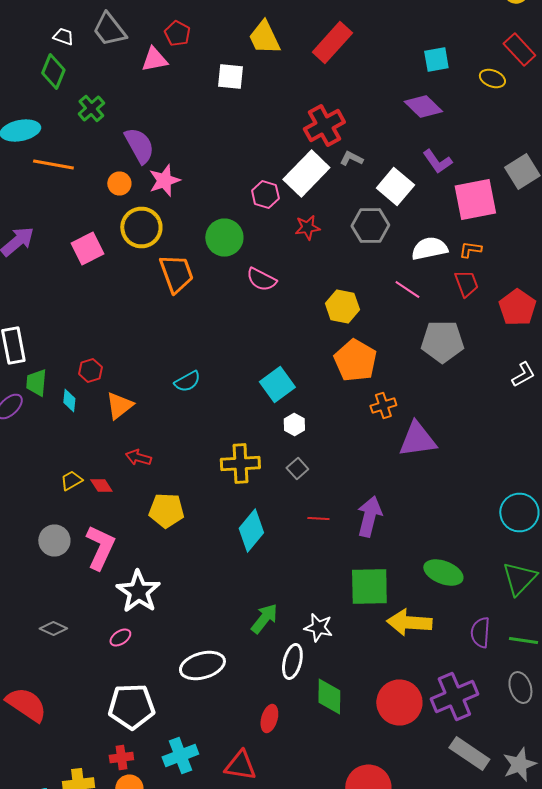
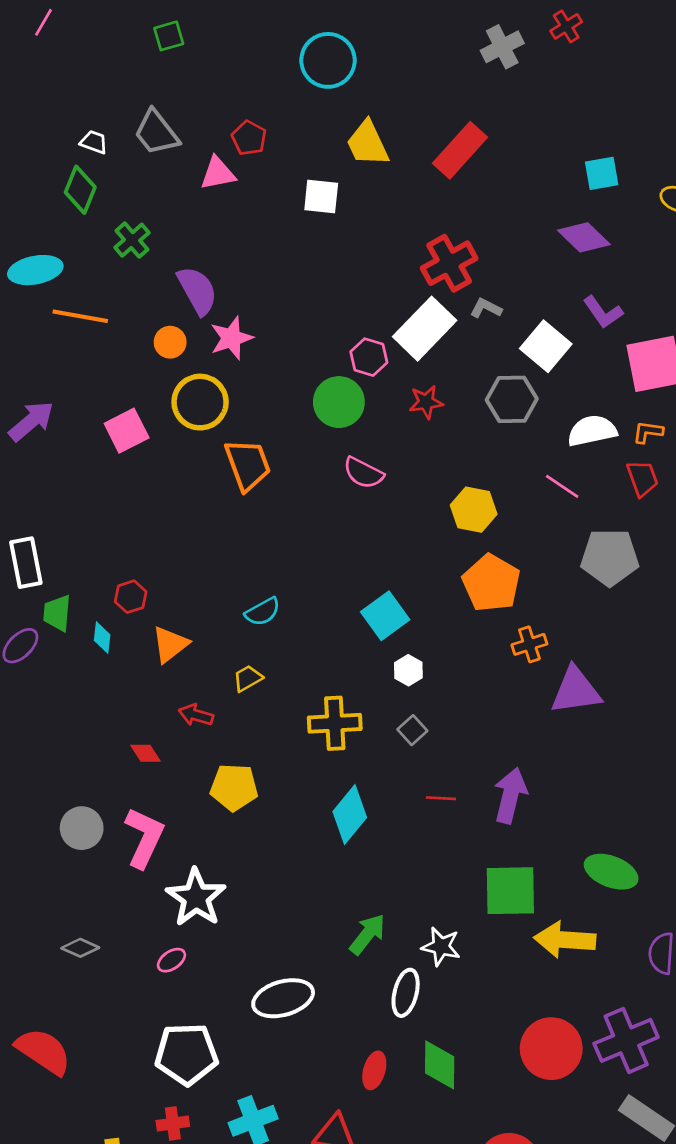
green circle: (224, 238) -> (339, 402), moved
yellow trapezoid: (71, 480) -> (248, 678), moved
green diamond: (329, 696) -> (440, 1065), moved

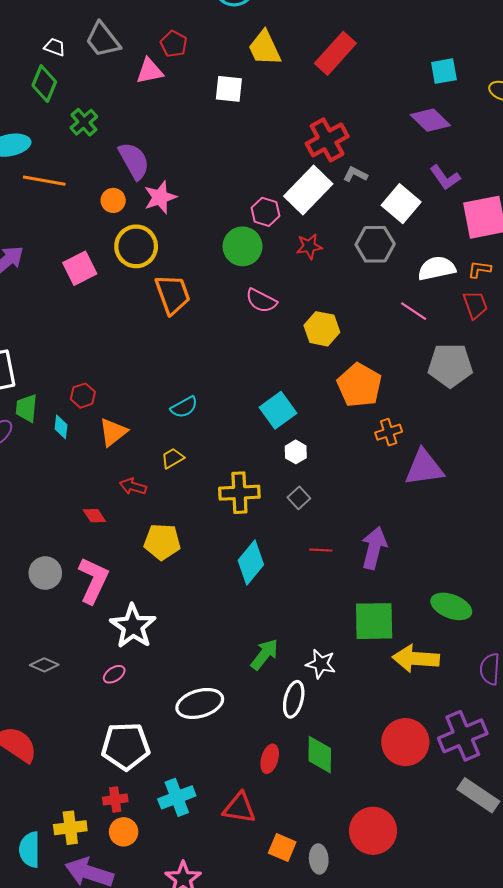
yellow hexagon: (474, 510) -> (322, 329), moved

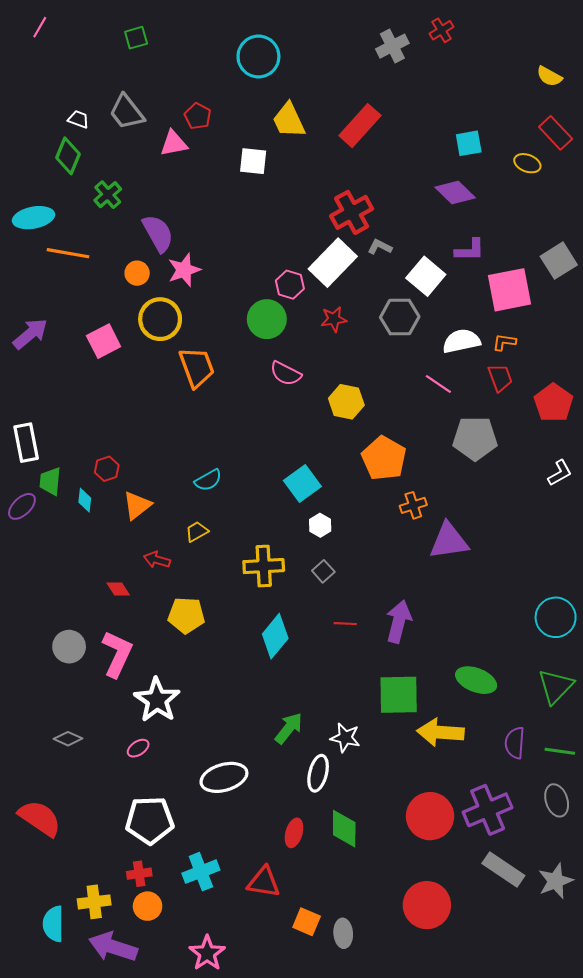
purple L-shape: (445, 177) -> (470, 250), turned -56
red circle: (373, 831) -> (427, 905), moved

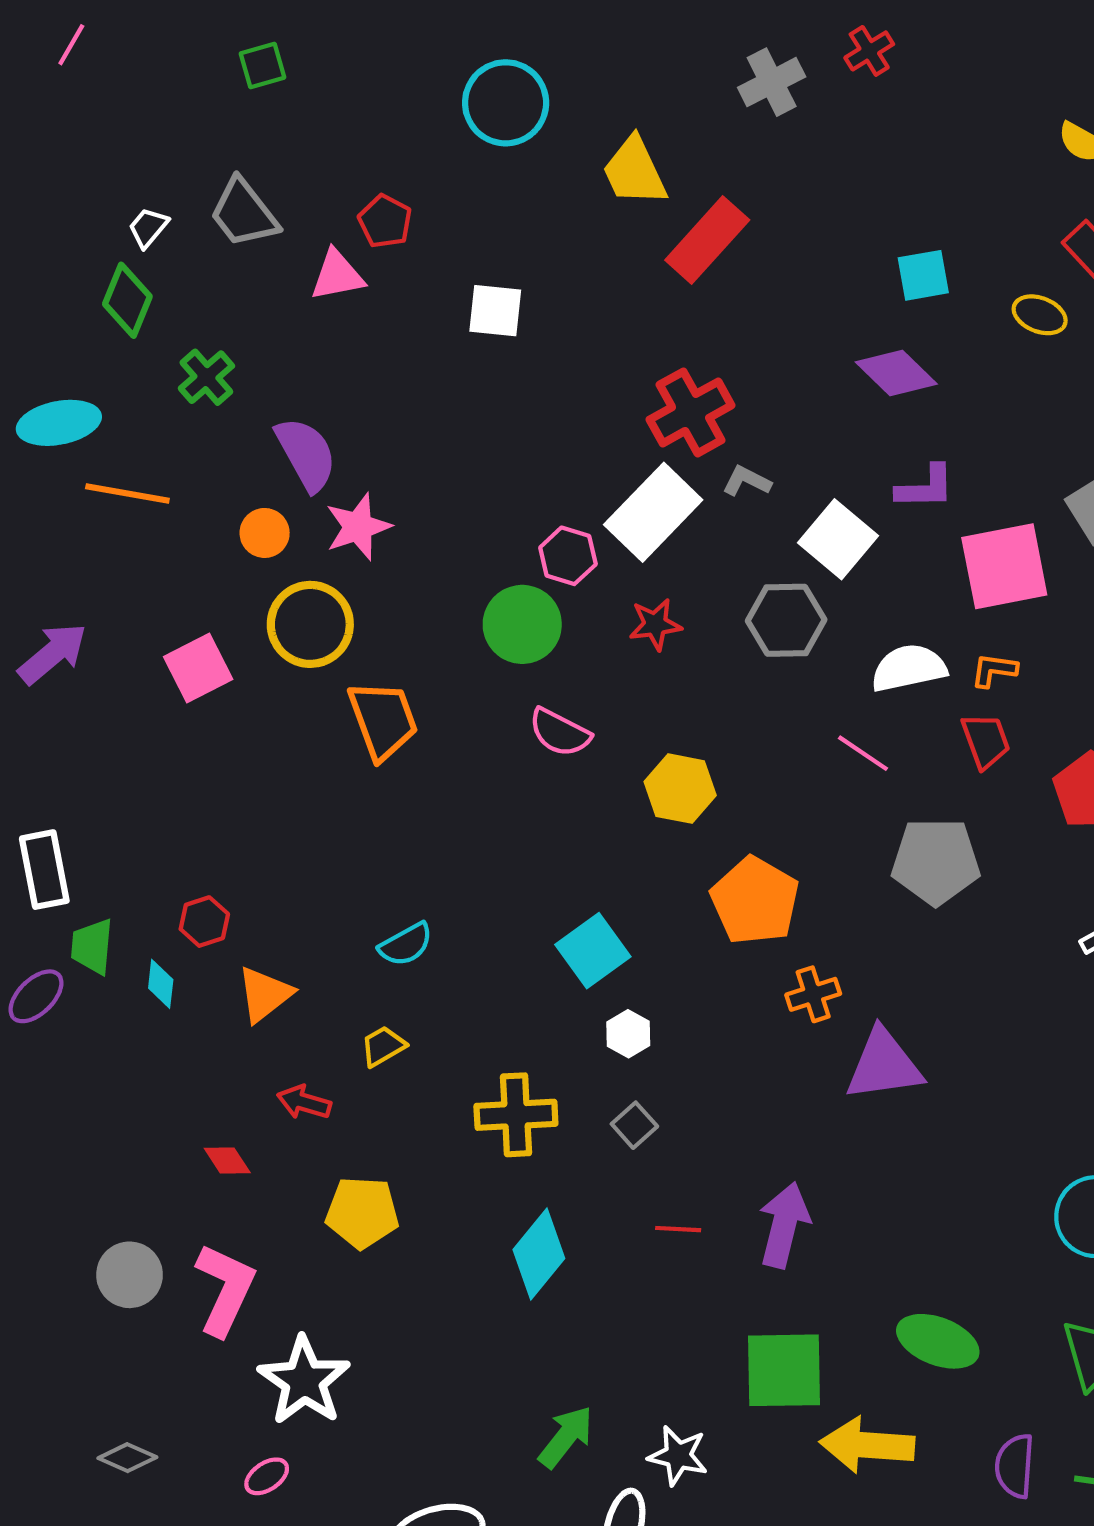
white trapezoid: (78, 119) -> (148, 228), turned -70
yellow trapezoid: (289, 120) -> (634, 171), moved

